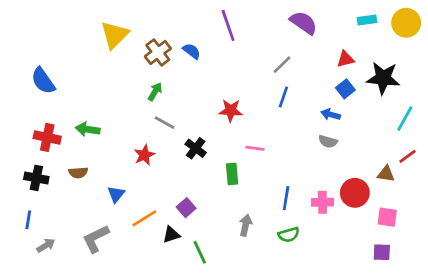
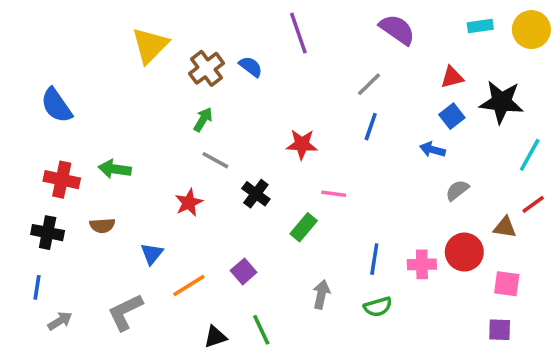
gray semicircle: (328, 142) -> (457, 190), moved, turned 126
green rectangle: (232, 174) -> (304, 227), turned 45
black triangle: (171, 235) -> (215, 337), moved

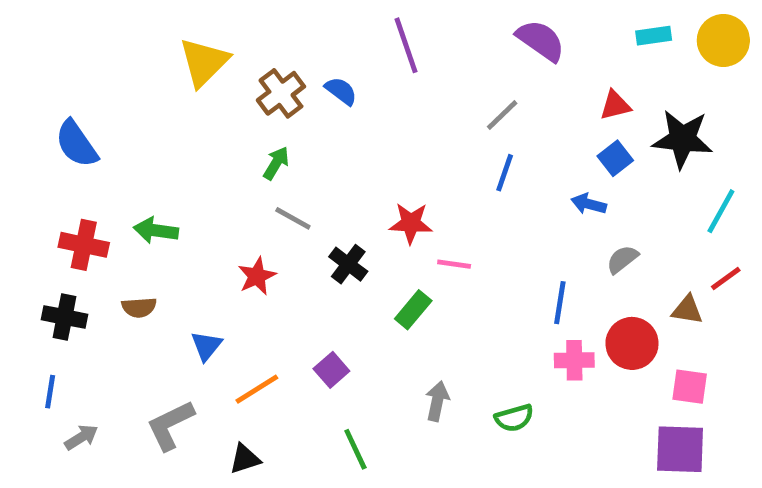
red star: (302, 144) -> (411, 223), moved
blue line: (374, 259) -> (560, 303), moved
purple square: (500, 330) -> (680, 449), size x1.6
black triangle: (215, 337) -> (245, 459), moved

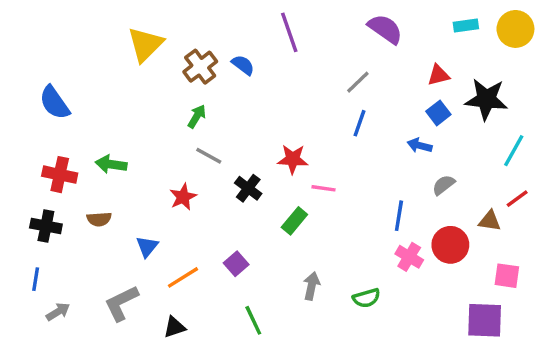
pink cross: (574, 360) -> (409, 257), turned 32
pink square: (690, 387) -> (507, 276), moved

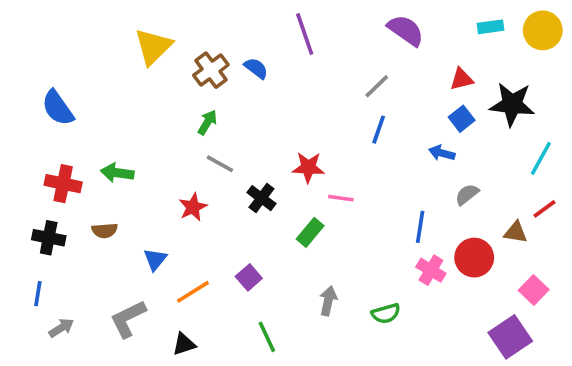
pink square: (507, 276) -> (534, 290), turned 36
purple square: (485, 320) -> (510, 337), turned -36

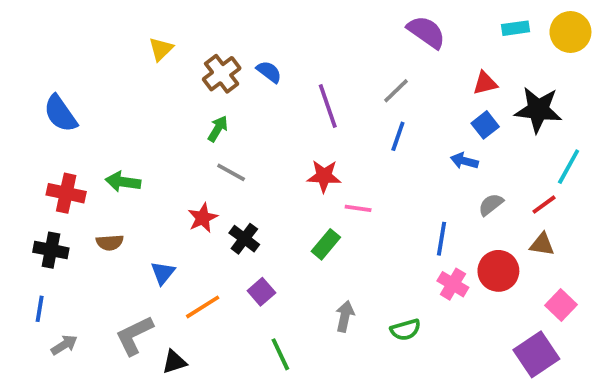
purple line: (305, 34) -> (328, 106), moved
yellow triangle: (153, 47) -> (161, 49), size x0.6
black cross: (261, 198) -> (244, 239), moved
red line: (545, 209) -> (544, 205), moved
black triangle: (184, 344) -> (174, 362), moved

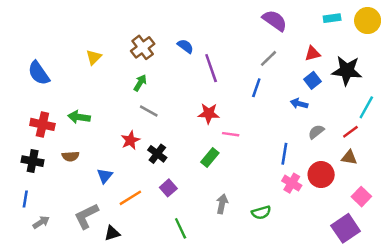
yellow triangle: (161, 49) -> (94, 57), moved
blue semicircle: (269, 72) -> (185, 46), moved
gray line: (396, 91) -> (269, 58), moved

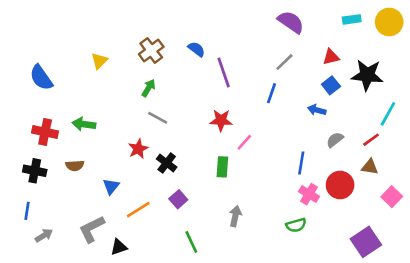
pink line: (231, 134) -> (244, 142), turned -56
green rectangle: (210, 157) -> (222, 167), turned -36
pink square: (361, 197) -> (392, 197), moved
green semicircle: (261, 212) -> (296, 225), moved

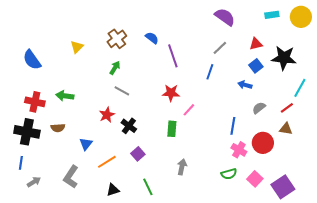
black cross: (35, 171) -> (27, 132), size x1.4
pink square: (392, 197) -> (255, 179), moved
gray L-shape: (92, 229) -> (71, 177), turned -30
black triangle: (119, 247) -> (113, 190), moved

